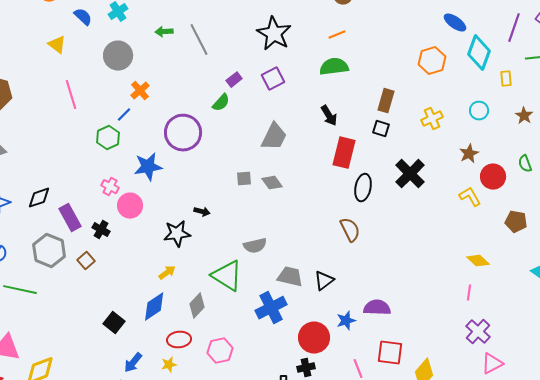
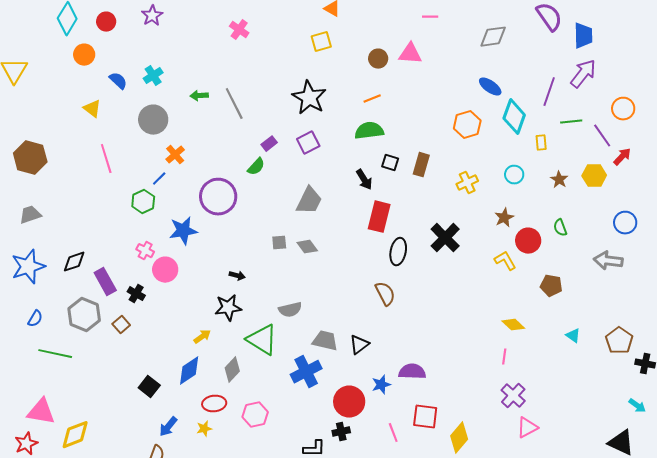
black square: (381, 129) -> (390, 163), moved
black star: (177, 234) -> (228, 308), moved

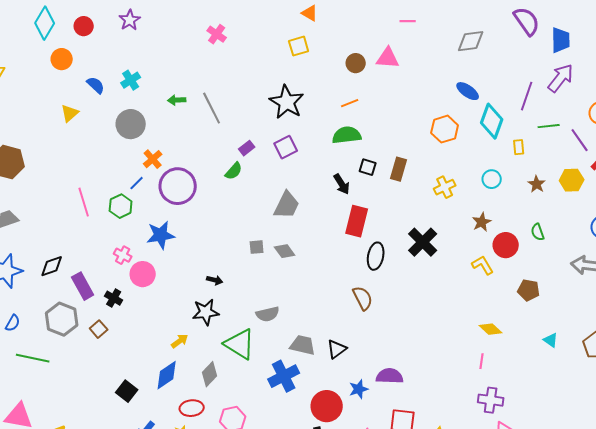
yellow triangle: (92, 109) -> (70, 113), turned 42
pink line: (106, 159) -> (84, 202), moved
purple circle: (218, 197) -> (178, 186), moved
purple cross: (513, 396) -> (491, 400), turned -35

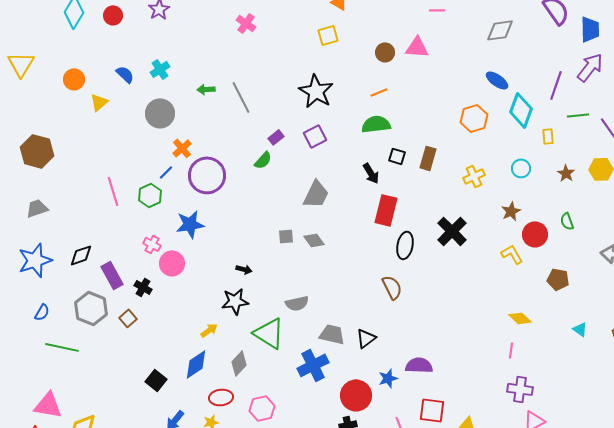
orange circle: (62, 59) -> (74, 79), moved

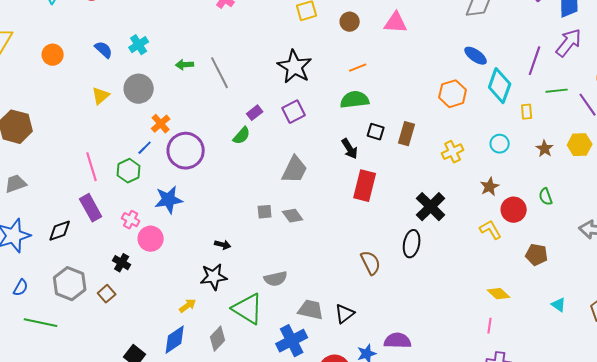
brown circle: (385, 52) -> (350, 22), moved
yellow triangle: (99, 102) -> (101, 96), moved
black ellipse: (405, 245) -> (412, 244), moved
purple rectangle: (112, 275) -> (91, 208), moved

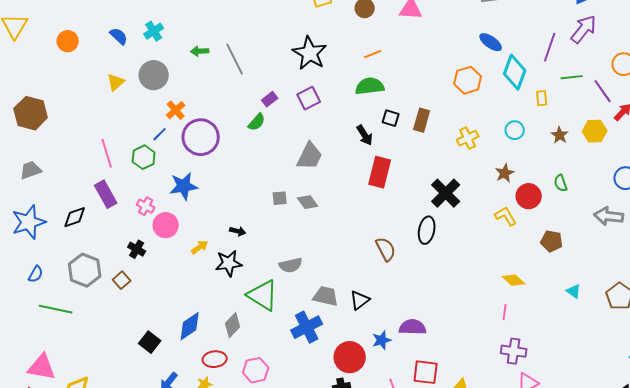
yellow arrow: (188, 306) -> (200, 247), moved

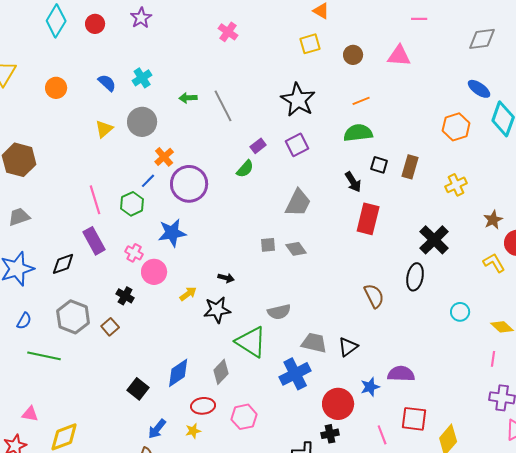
cyan circle: (515, 130) -> (460, 312), moved
pink triangle: (42, 367) -> (30, 414), size x0.6

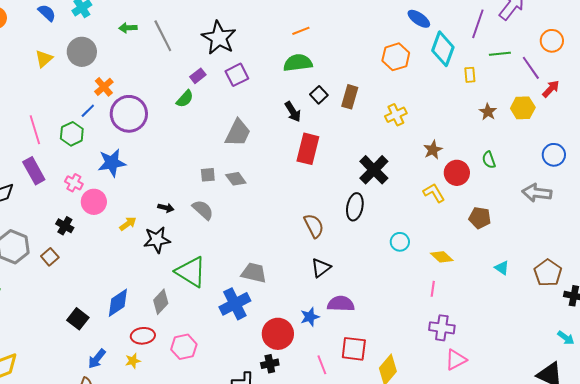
black star: (298, 100) -> (219, 38), moved
black square: (379, 165) -> (319, 95), turned 30
gray semicircle: (279, 312) -> (203, 210), moved, turned -125
black triangle: (348, 347) -> (321, 268), moved

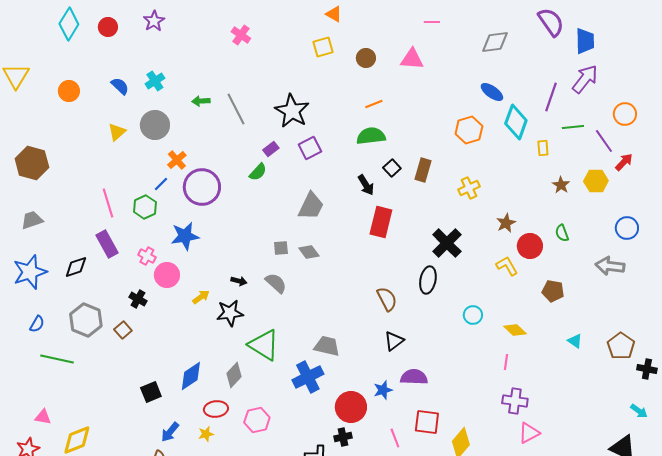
black square: (78, 319) -> (151, 392), turned 30

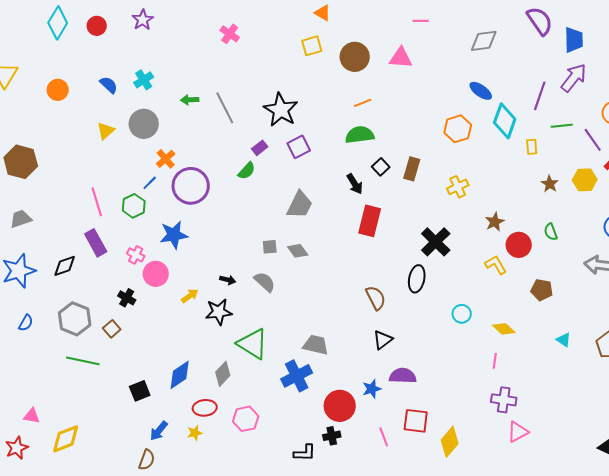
brown circle: (366, 58) -> (355, 57), size x1.5
green line: (57, 359) -> (83, 361), moved

